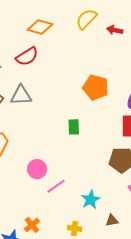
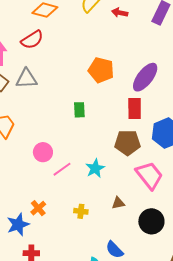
cyan star: (91, 200) -> (95, 168), moved

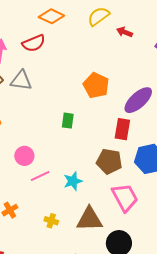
brown triangle: (118, 203) -> (89, 219), size x2.0

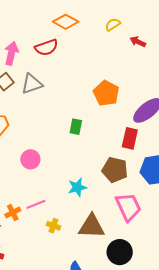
yellow semicircle: (99, 16) -> (113, 24), size x0.7
gray triangle: (21, 81) -> (32, 84), turned -30
pink line: (40, 176) -> (36, 204), moved

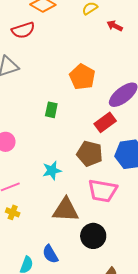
red rectangle: (130, 138) -> (105, 122), turned 40
pink trapezoid: (128, 207) -> (103, 191), turned 124
yellow cross: (53, 226) -> (13, 212), moved

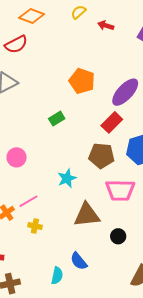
green rectangle: (51, 110) -> (57, 119), turned 56
black circle: (93, 236) -> (118, 236), size x0.6

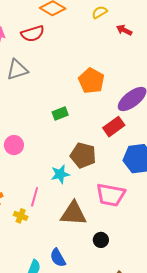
brown pentagon: (101, 156) -> (83, 155), moved
pink line: (28, 201) -> (35, 197), moved, turned -54

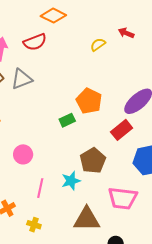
yellow semicircle: (100, 12) -> (98, 45), moved
orange pentagon: (91, 81) -> (89, 101), moved
brown pentagon: (83, 155) -> (93, 161), turned 30
pink line: (35, 197) -> (40, 188), moved

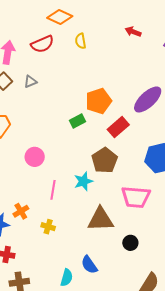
yellow semicircle: (98, 45) -> (81, 41), moved, turned -63
gray triangle: (22, 79) -> (30, 82), size x0.6
orange pentagon: (89, 101) -> (99, 101), turned 30
red rectangle: (122, 130) -> (118, 127), moved

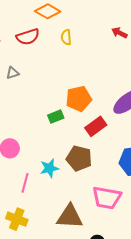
brown pentagon: (105, 160) -> (79, 158), turned -30
cyan star: (83, 181) -> (49, 168), moved
yellow cross: (48, 227) -> (17, 219), size x1.5

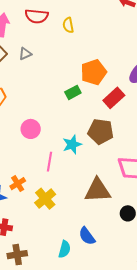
red semicircle: (28, 37) -> (37, 16), turned 30
yellow semicircle: (66, 37) -> (68, 25), moved
yellow cross: (17, 219) -> (45, 199), turned 35

